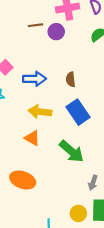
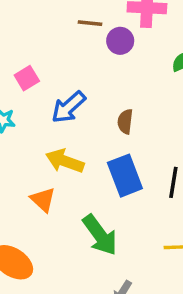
blue arrow: (34, 79) -> (69, 107), turned 125

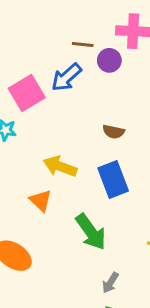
pink square: (27, 78) -> (27, 93), size x1.6
blue arrow: (69, 107) -> (66, 77), moved
brown semicircle: (125, 121) -> (113, 132), turned -85

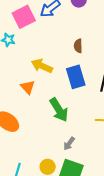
brown semicircle: (113, 132) -> (78, 46), turned 72

